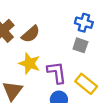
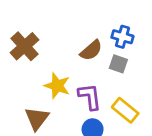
brown semicircle: (31, 34) -> (91, 50), moved

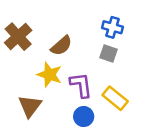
brown semicircle: (91, 50) -> (61, 46), moved

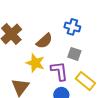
blue cross: (112, 27) -> (72, 27), moved
gray square: (109, 54) -> (74, 54), moved

